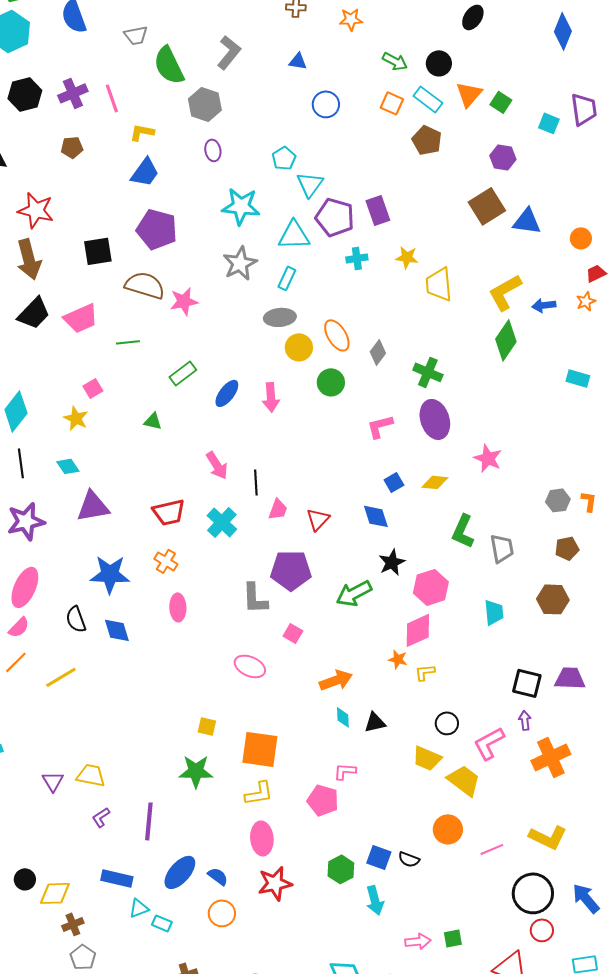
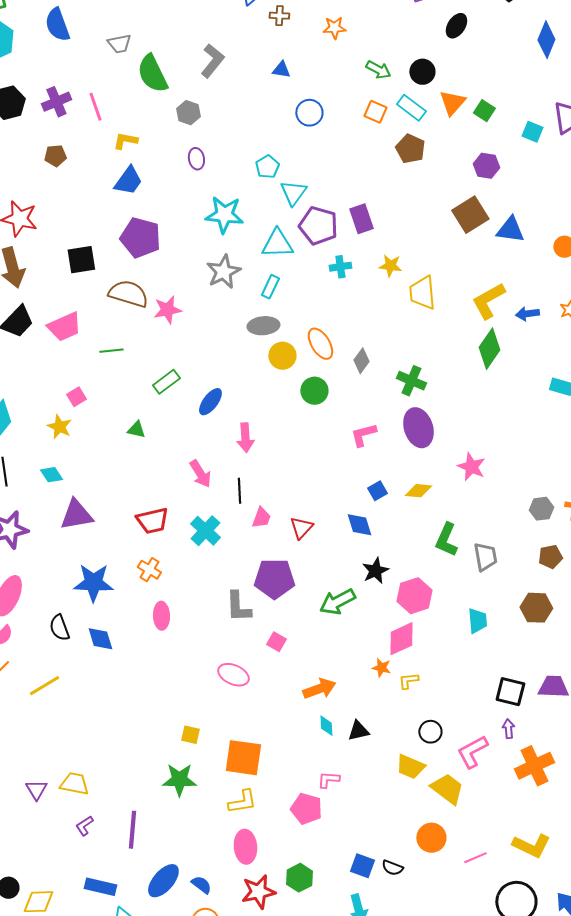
gray hexagon: (205, 104) -> (188, 113), size x0.7
pink arrow: (271, 397) -> (245, 438), moved
green hexagon: (341, 869) -> (299, 878), moved

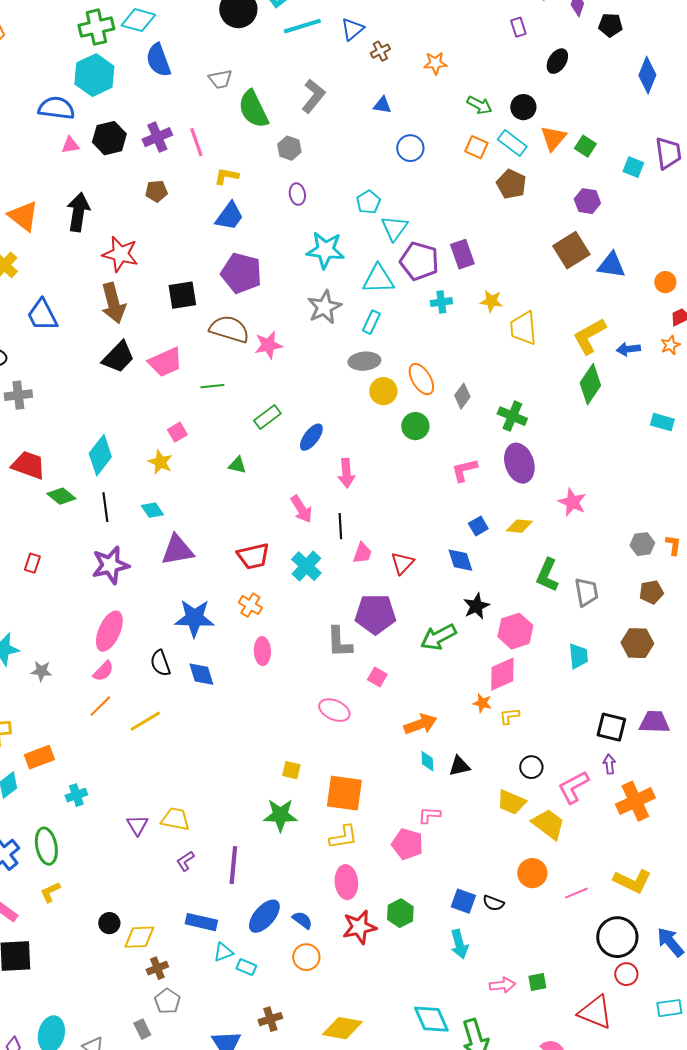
brown cross: (279, 16) -> (380, 51), turned -30

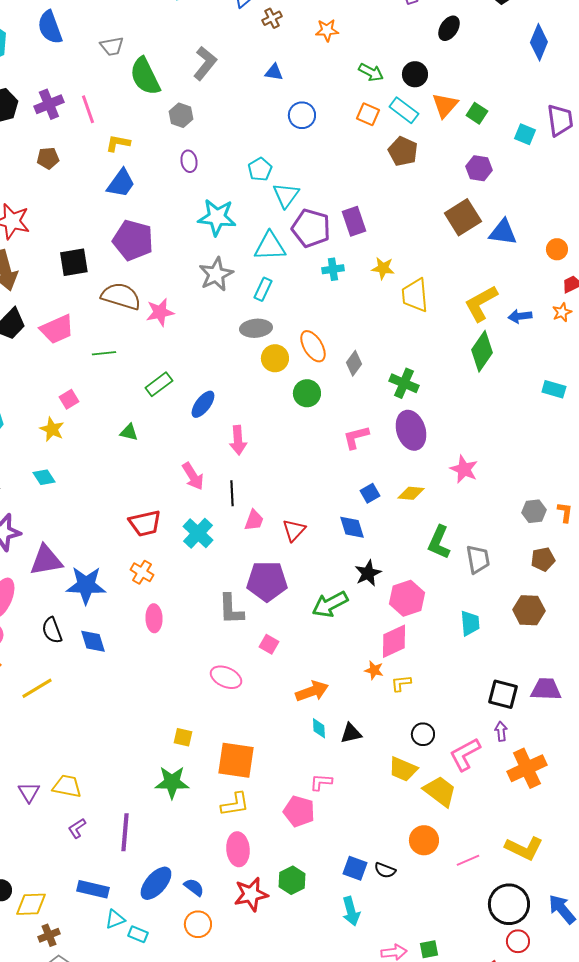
purple triangle: (177, 550) -> (46, 560), moved

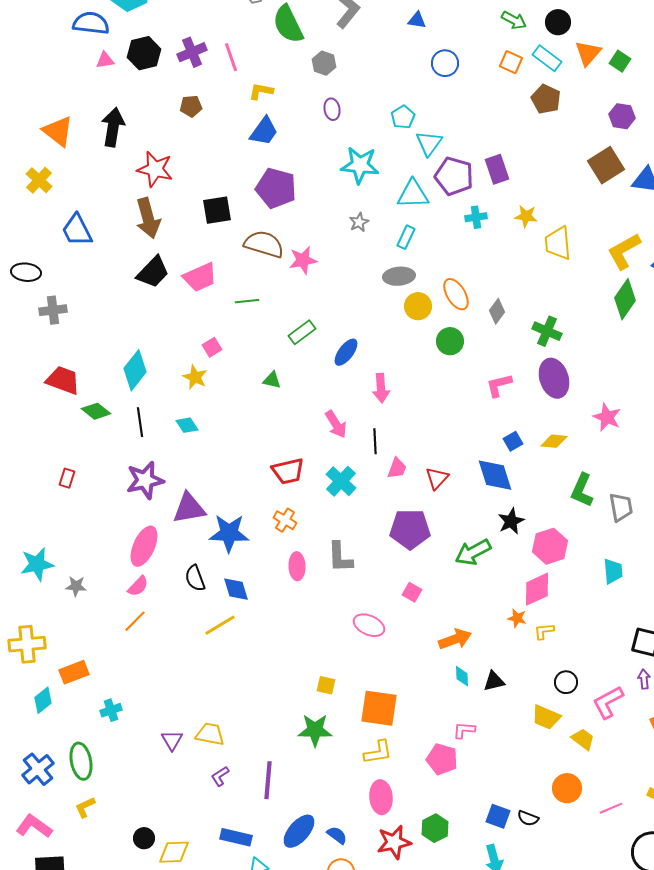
gray star: (216, 274) -> (359, 222), size x0.6
blue diamond: (352, 527) -> (495, 475), size x1.4
gray L-shape: (231, 609) -> (340, 557), moved
yellow line: (37, 688) -> (220, 625), moved
yellow trapezoid: (440, 791) -> (583, 739), size x0.7

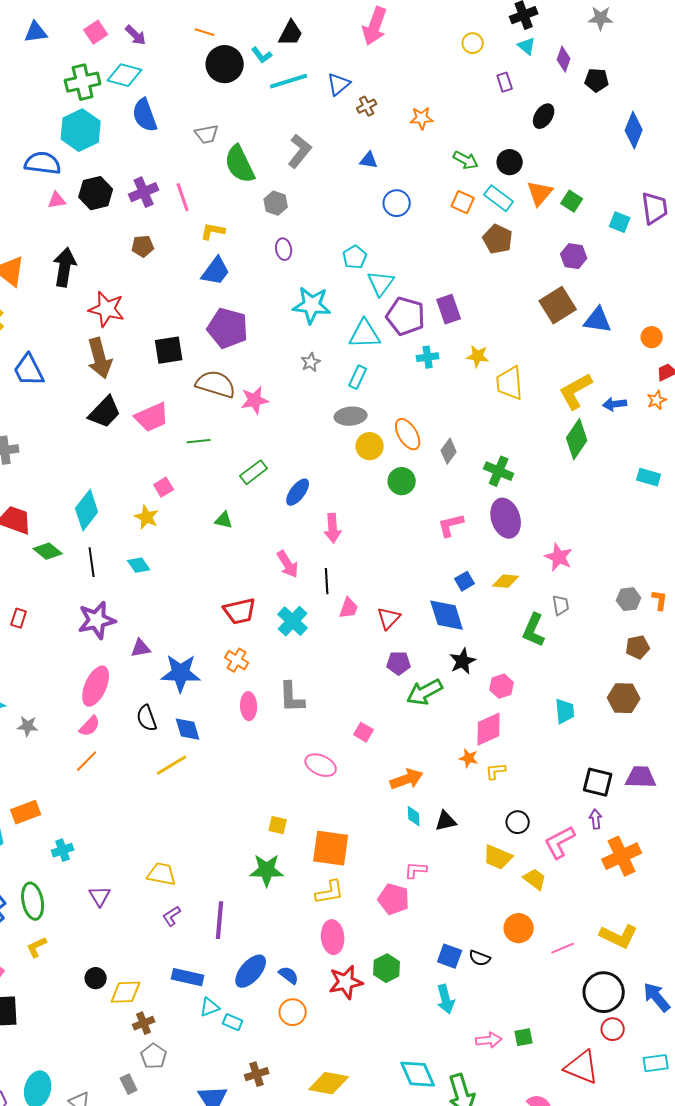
gray trapezoid: (621, 507) -> (561, 605), moved, size x0.7
purple triangle: (189, 508) -> (141, 648), size x0.6
purple pentagon: (410, 529) -> (399, 663), moved, size x0.6
pink hexagon: (550, 546) -> (502, 686), size x0.7
purple triangle: (172, 740) -> (100, 896), moved

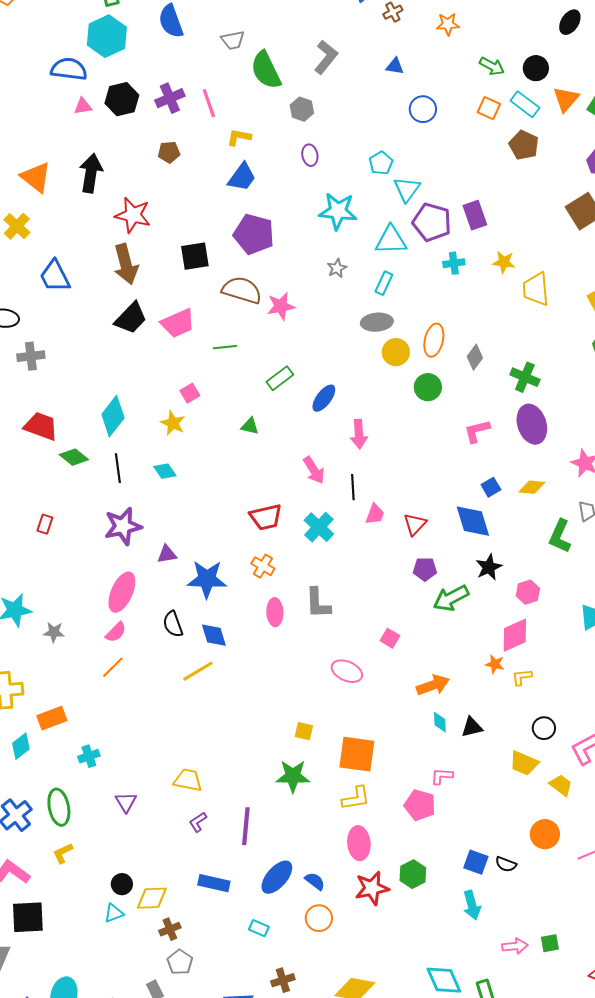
orange ellipse: (408, 434) -> (434, 340), turned 44
cyan triangle: (210, 1007) -> (114, 913), moved

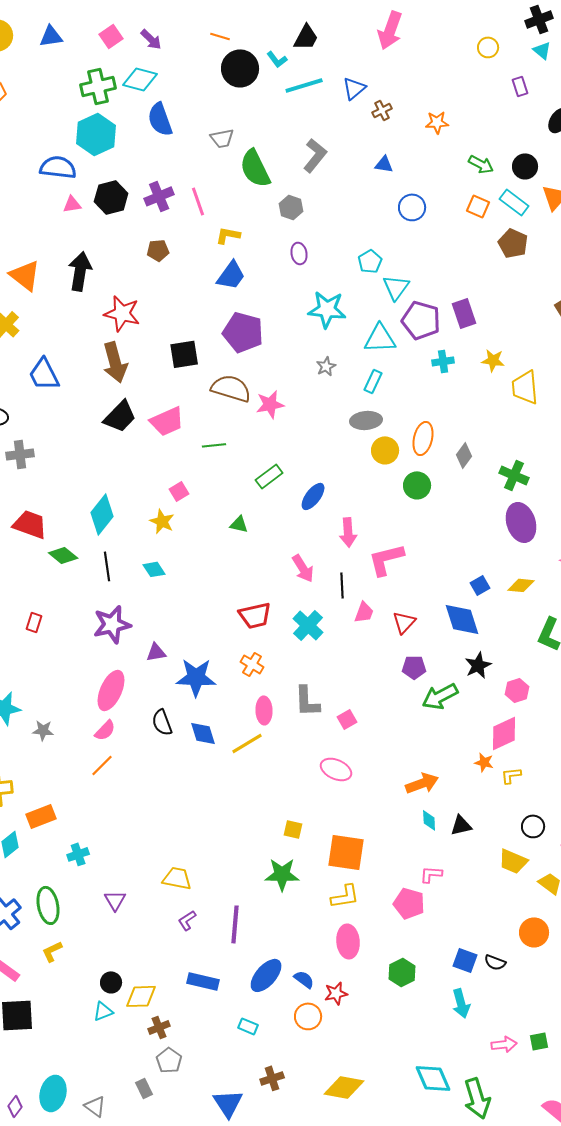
pink L-shape: (477, 431) -> (386, 559), moved, size x1.4
pink square: (390, 638) -> (347, 719), moved, turned 30
yellow line: (198, 671) -> (247, 743), moved
red star: (372, 888) -> (336, 993), moved, size x0.7

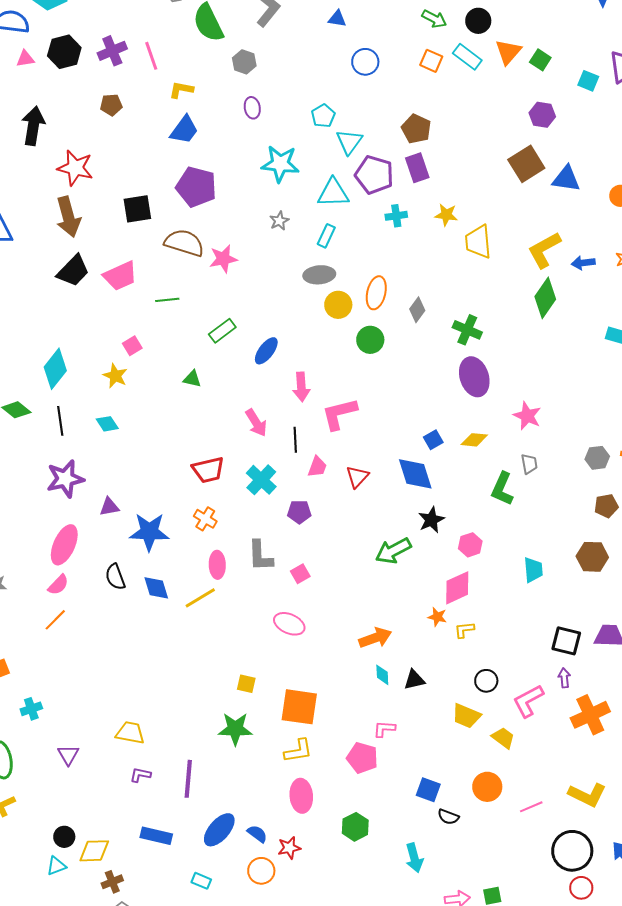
brown pentagon: (513, 243) -> (416, 129), moved
purple pentagon: (414, 667) -> (299, 512), moved
purple L-shape: (187, 920) -> (140, 775), turned 45
blue square: (465, 960) -> (428, 790), moved

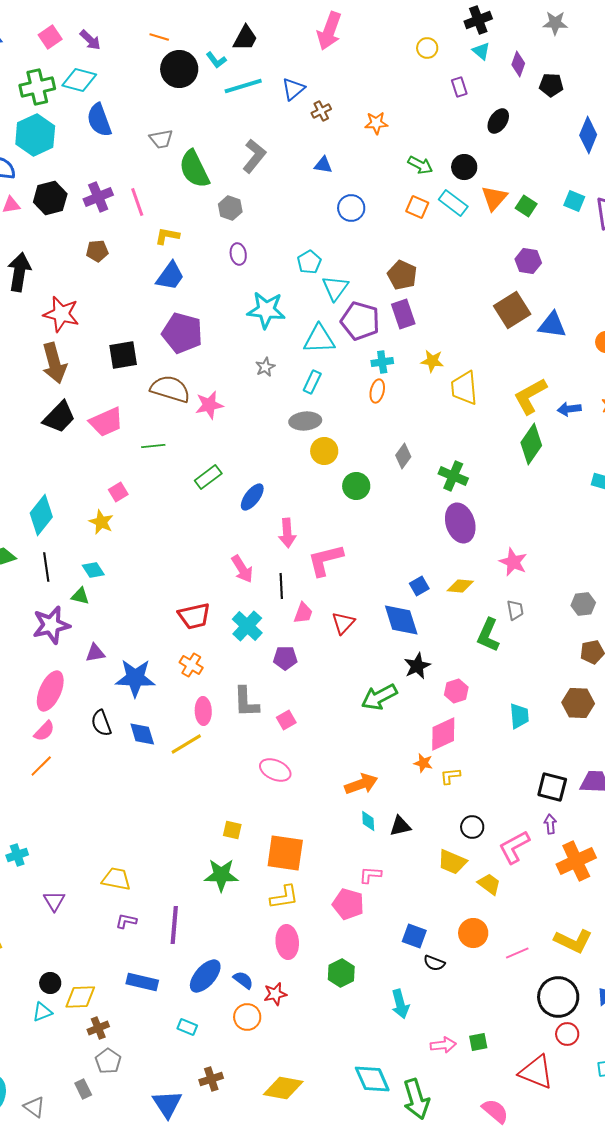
cyan square: (588, 81) -> (574, 201), moved
orange ellipse: (376, 293) -> (377, 391), moved, size x0.7
green triangle: (192, 379) -> (80, 596), moved

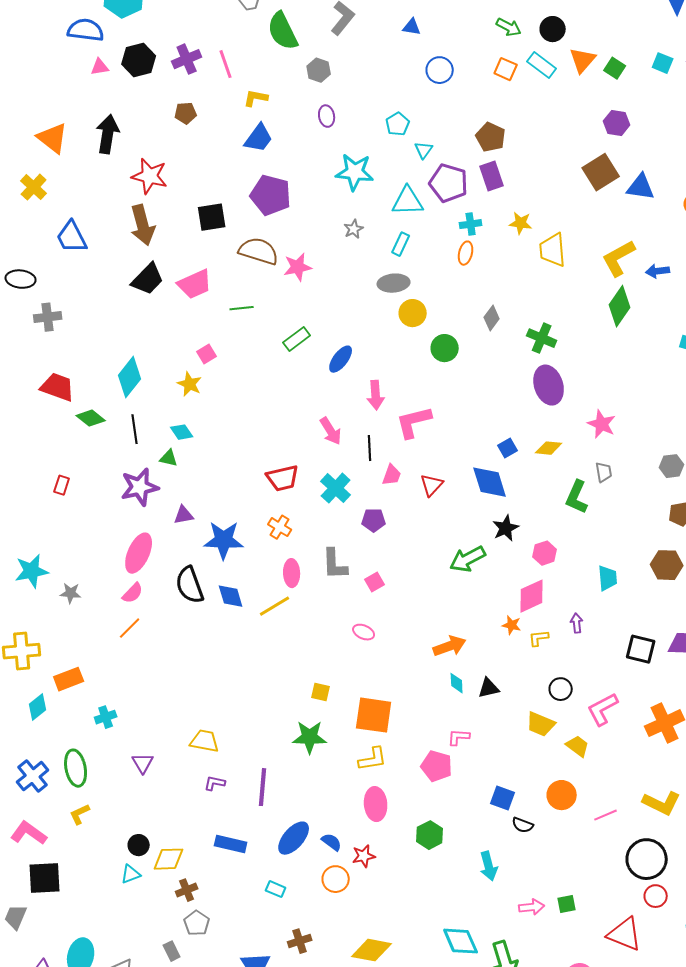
cyan triangle: (335, 288) -> (424, 150), size x0.7
black semicircle: (101, 723) -> (190, 585), size x1.4
pink ellipse: (275, 770) -> (364, 632), size x0.7
purple arrow: (550, 824) -> (577, 623), moved

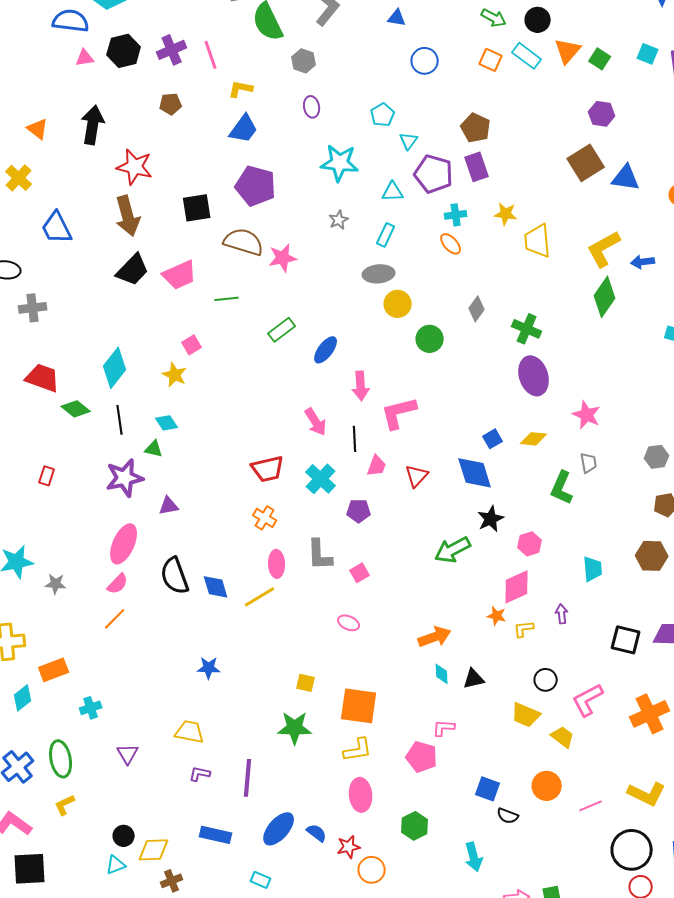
orange triangle: (53, 138) -> (38, 129), size x0.7
cyan triangle: (408, 201) -> (393, 192), size x0.7
orange ellipse: (466, 253) -> (451, 244), turned -55
blue star: (224, 540) -> (209, 668), moved, size x0.6
orange circle: (336, 879) -> (372, 870), moved

